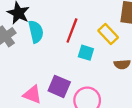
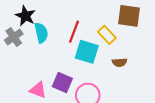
cyan square: (86, 53) -> (87, 52), size x1.6

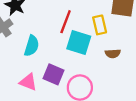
cyan semicircle: (41, 33) -> (32, 46), moved, turned 30
yellow rectangle: (107, 35) -> (100, 25), turned 30

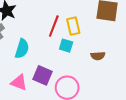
yellow rectangle: (100, 25) -> (73, 26), moved
cyan square: (79, 43) -> (66, 46), size x0.6

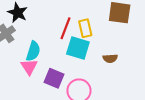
cyan square: (66, 46) -> (78, 48), size x1.6
pink triangle: (19, 82) -> (29, 67), moved, turned 36

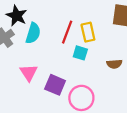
cyan square: (78, 48) -> (80, 53), size x0.6
cyan semicircle: (33, 51) -> (33, 33), moved

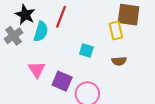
red line: (67, 32) -> (61, 17), moved
yellow rectangle: (88, 32) -> (116, 30), moved

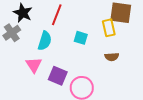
cyan semicircle: (41, 32) -> (45, 41), moved
cyan square: (86, 51) -> (81, 38), moved

